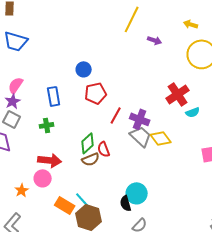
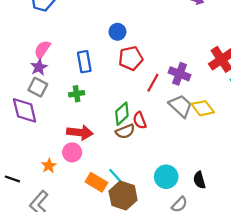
purple cross: (140, 119) -> (179, 74), moved
cyan circle: (137, 193) -> (166, 177), moved
black semicircle: (126, 203) -> (199, 180), moved

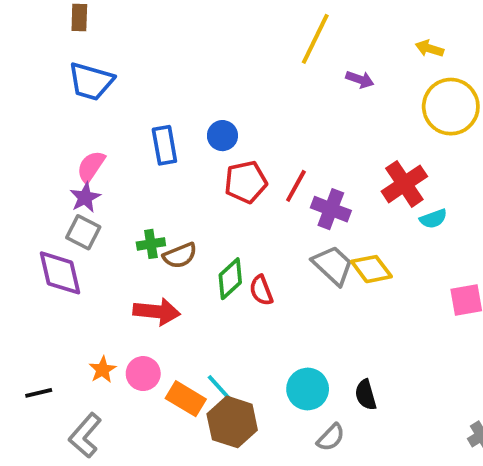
blue rectangle: (84, 62) -> (164, 145), moved
red line: (153, 83) -> (296, 186), moved
brown semicircle: (125, 131) -> (180, 256), moved
pink circle: (72, 152) -> (143, 374), moved
black line: (12, 179) -> (39, 393), turned -32

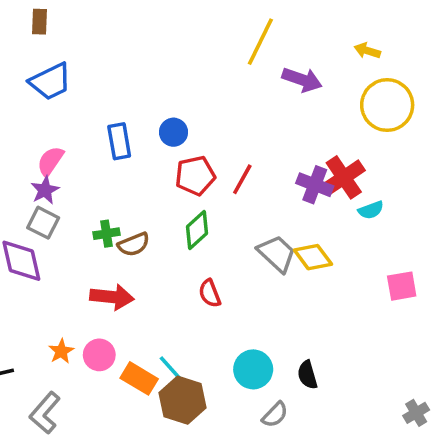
purple arrow: (360, 79) -> (302, 80), size x1.5
blue trapezoid: (91, 81) -> (50, 81), turned -42
purple cross: (331, 209) -> (315, 185), moved
green diamond: (230, 279) -> (197, 230), moved
red semicircle: (261, 290) -> (210, 293), moved

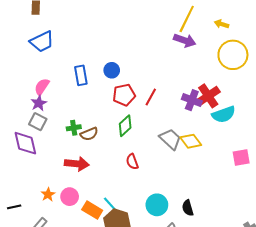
yellow line: (260, 42) -> (187, 19), moved
cyan semicircle: (371, 210) -> (224, 114), size x1.6

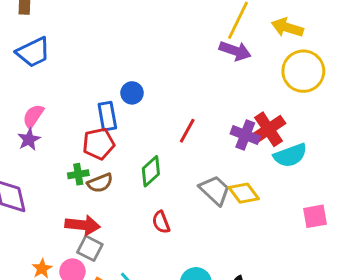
yellow arrow: (222, 24) -> (287, 28), size x1.5
blue rectangle: (81, 75) -> (107, 116), moved
red pentagon: (124, 95) -> (99, 144), moved
gray square: (38, 122) -> (90, 248), moved

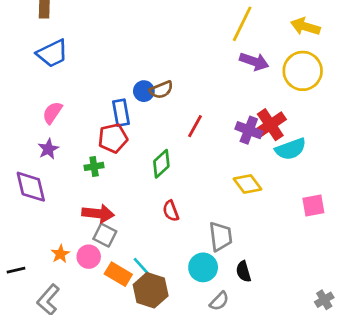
yellow arrow: (287, 28) -> (305, 26), moved
purple arrow: (235, 51) -> (254, 61), moved
purple star: (29, 139) -> (48, 149), moved
brown semicircle: (100, 183) -> (161, 90), moved
gray trapezoid: (215, 190) -> (221, 236), moved, turned 40

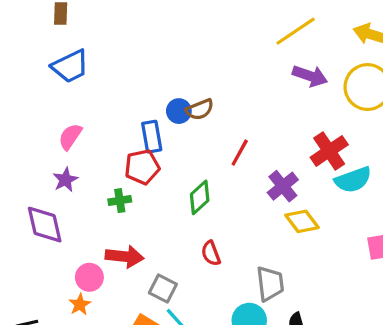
yellow line: (242, 24) -> (296, 31), turned 30
purple cross: (249, 130) -> (283, 186), moved, turned 30
gray square: (105, 235) -> (163, 288), moved
pink circle: (89, 257) -> (89, 277), moved

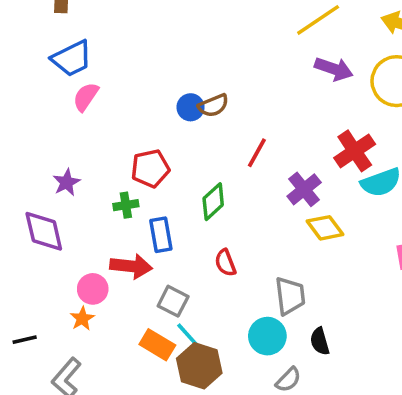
pink semicircle: (70, 137) -> (86, 97), moved
blue rectangle: (152, 137) -> (161, 235), moved

